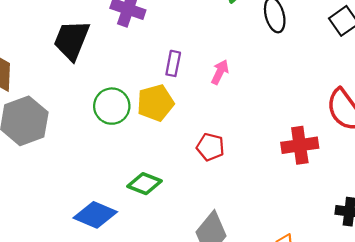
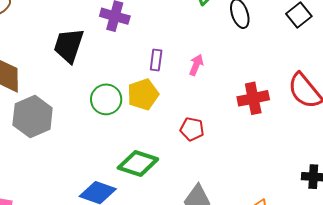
red cross: (300, 145) -> (253, 98), moved
green diamond: (144, 184) -> (138, 164), size x1.4

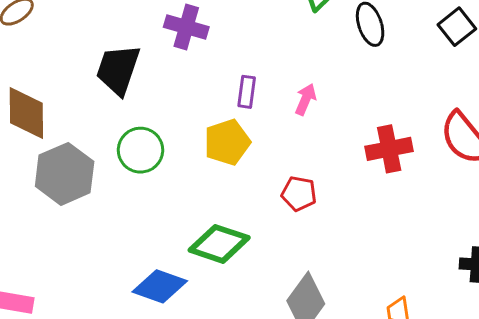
green circle: (106, 99) -> (141, 150), moved

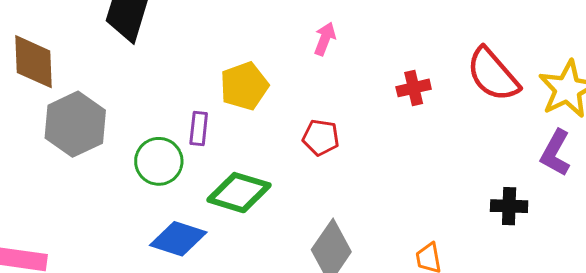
purple rectangle: (247, 92) -> (199, 128), moved
red cross: (389, 149) -> (414, 88), size x0.7
green circle: (141, 150) -> (159, 161), moved

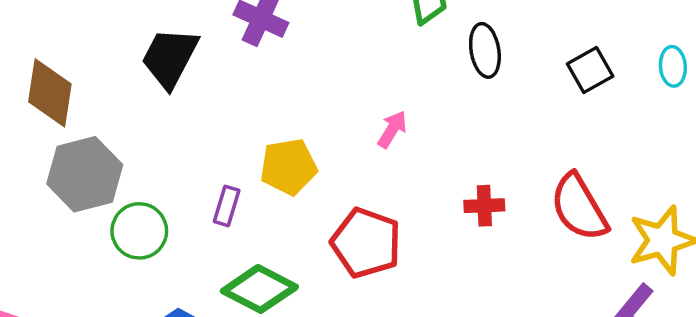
red pentagon: (321, 137) -> (366, 243), size x1.6
green circle: (159, 161) -> (139, 231), moved

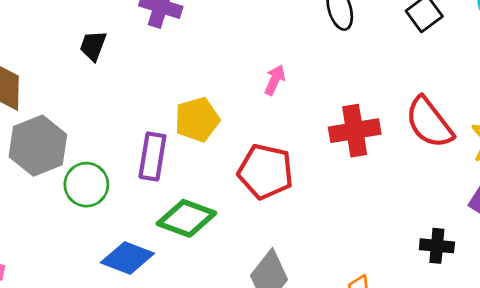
black trapezoid: (170, 58) -> (93, 46), size x0.6
purple rectangle: (227, 206) -> (152, 156), size x1.5
red cross: (484, 206) -> (355, 131), size x1.6

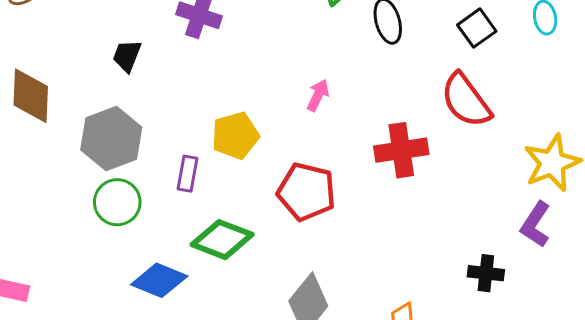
red semicircle: (429, 123) -> (466, 100), moved
gray hexagon: (38, 146) -> (111, 139), moved
purple rectangle: (152, 156) -> (188, 174), size x0.7

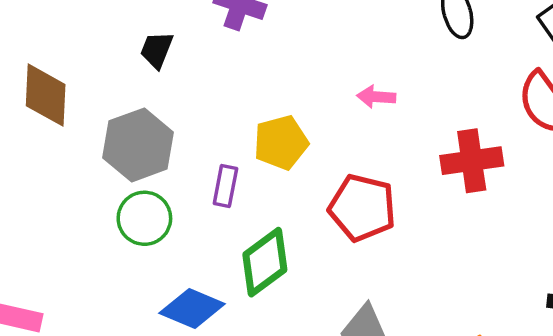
pink arrow: (318, 95) -> (376, 97), turned -112
green diamond: (222, 240) -> (265, 262), turned -58

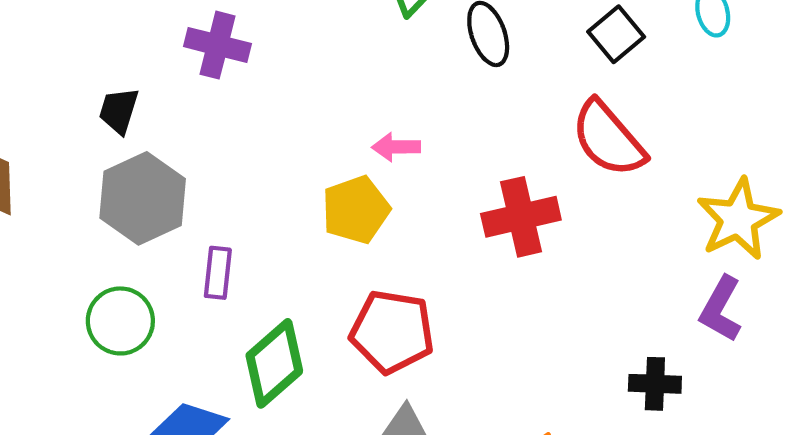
yellow pentagon: (281, 142) -> (356, 210), moved
gray hexagon: (138, 145) -> (143, 198), moved
red pentagon: (362, 208) -> (392, 332), moved

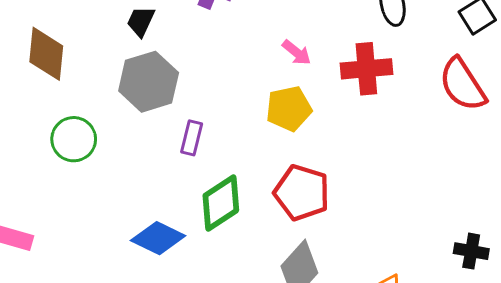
pink arrow: (396, 147) -> (297, 52), moved, turned -148
red cross: (521, 217) -> (366, 69), moved
green circle: (120, 321) -> (74, 139), moved

